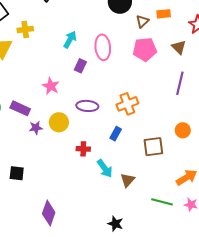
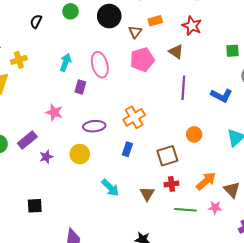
purple rectangle: (20, 108) -> (27, 140), turned -54
yellow circle: (59, 122) -> (80, 154), moved
red cross: (83, 149) -> (171, 184), moved
cyan arrow: (105, 168) -> (110, 188), moved

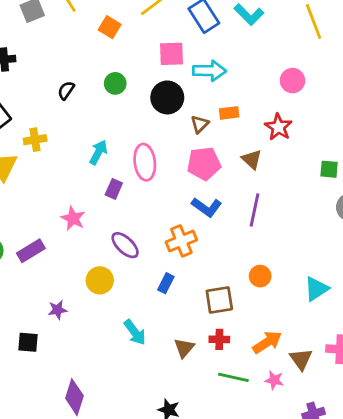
blue L-shape: (221, 96) -> (207, 207), moved
purple ellipse: (94, 126) -> (125, 245), turned 40
purple star: (46, 157) -> (58, 310), moved

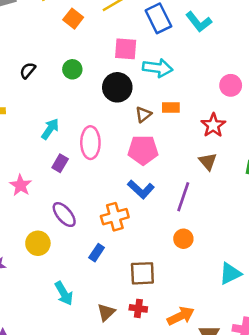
brown triangle: (252, 159) -> (208, 161), moved
orange circle: (260, 276) -> (183, 239), moved

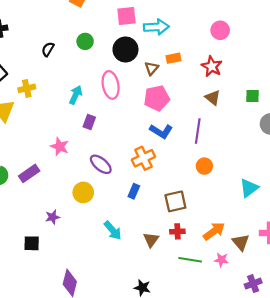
pink ellipse: (90, 143) -> (111, 85), moved

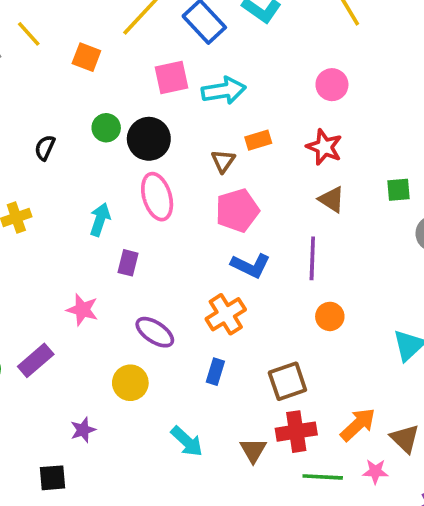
black circle: (125, 49) -> (149, 139), moved
red cross: (177, 231) -> (296, 432), size x1.5

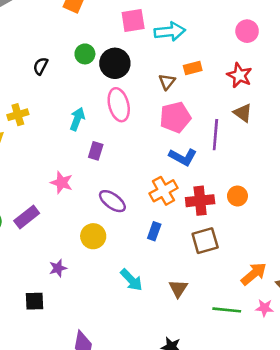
purple line: (312, 258) -> (215, 135), moved
red cross: (296, 432) -> (200, 201), moved

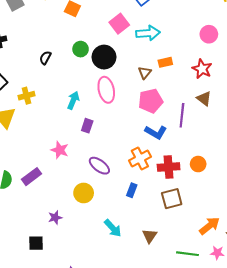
pink square: (133, 20) -> (119, 24), turned -30

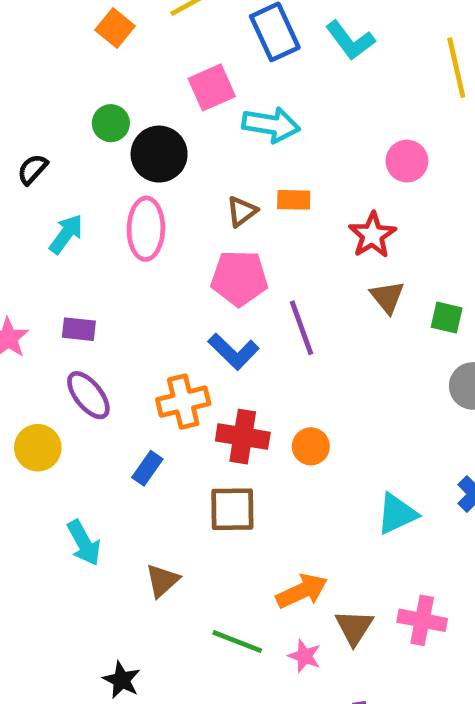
black semicircle: (45, 58) -> (32, 169), moved
brown triangle: (204, 99) -> (387, 297), moved
purple line: (182, 115) -> (302, 328), turned -40
purple rectangle: (87, 126) -> (79, 329), moved, turned 64

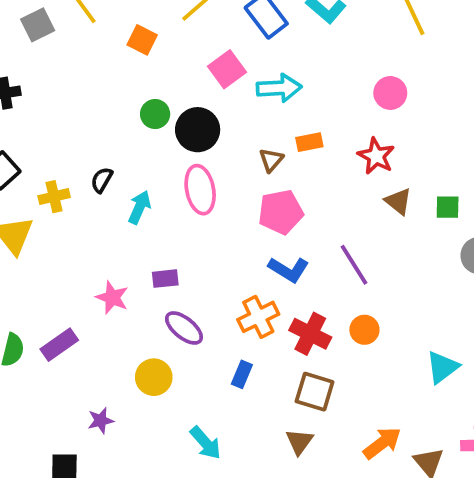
black semicircle: (32, 169) -> (102, 180), moved
purple line: (302, 328) -> (354, 265), moved
red cross: (243, 437) -> (310, 334), turned 30
brown square: (232, 509) -> (315, 392), turned 30
brown triangle: (162, 581) -> (299, 442), moved

